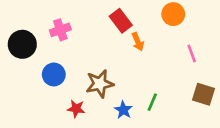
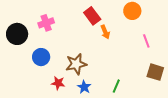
green line: (152, 102) -> (116, 86), moved
blue star: (123, 110) -> (84, 87), moved

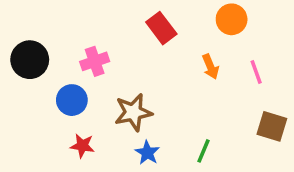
pink cross: (46, 23) -> (95, 61), moved
orange arrow: (105, 32) -> (210, 67), moved
red star: (58, 83) -> (82, 146), moved

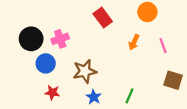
black circle: (30, 60) -> (31, 39), moved
orange arrow: (210, 67) -> (134, 42), turned 48

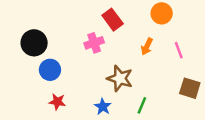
pink cross: (60, 39) -> (94, 43), moved
brown star: (85, 71) -> (120, 78), moved, turned 30

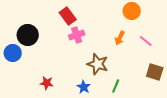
red rectangle: (113, 20) -> (68, 16), moved
pink line: (179, 50) -> (146, 41), turned -32
blue circle: (50, 70) -> (13, 53), moved

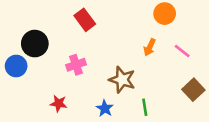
pink cross: (77, 35) -> (76, 65), moved
brown square: (155, 72) -> (193, 90), turned 30
green line: (116, 86) -> (145, 107), turned -32

